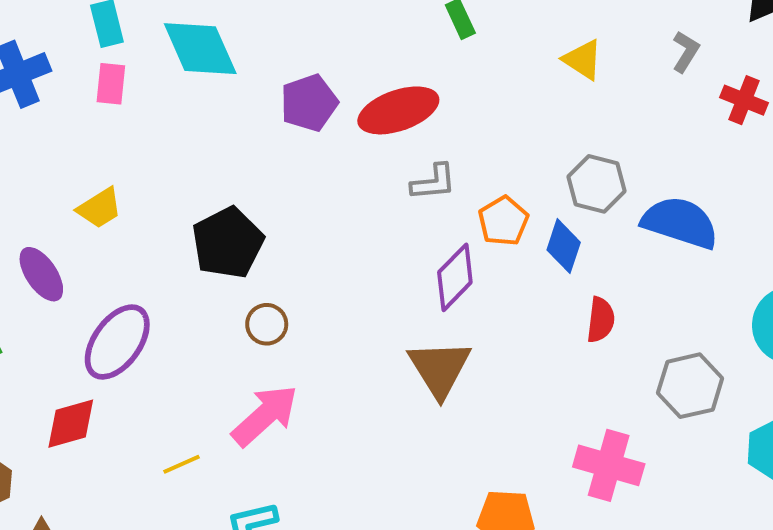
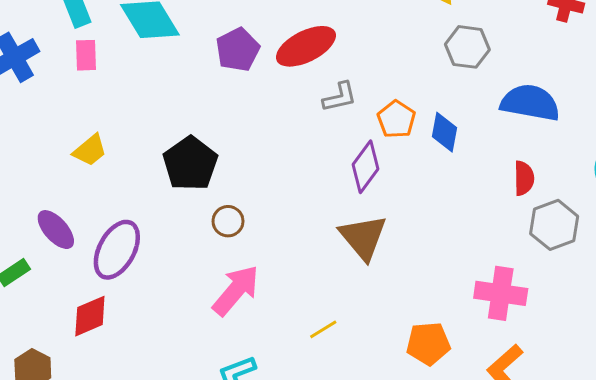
gray hexagon: (597, 184) -> (467, 47), moved
purple ellipse: (41, 274) -> (56, 230), moved
red semicircle: (601, 320) -> (524, 178), moved
yellow line: (181, 464) -> (323, 329), moved

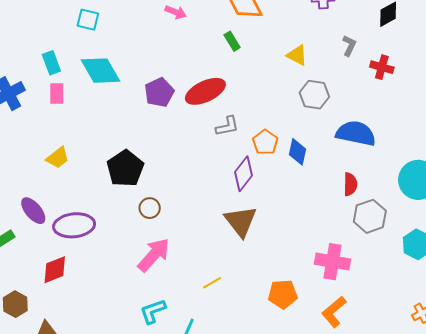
purple ellipse: (117, 250) -> (74, 225), turned 54

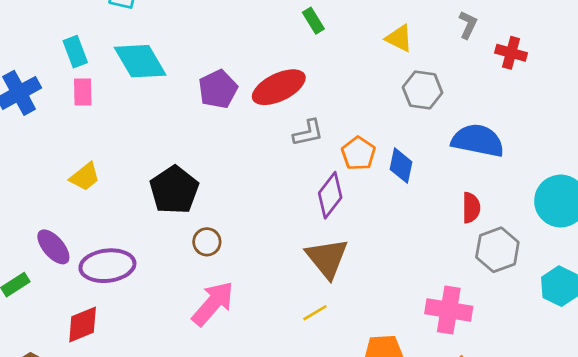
yellow line: (212, 283) -> (315, 313), moved

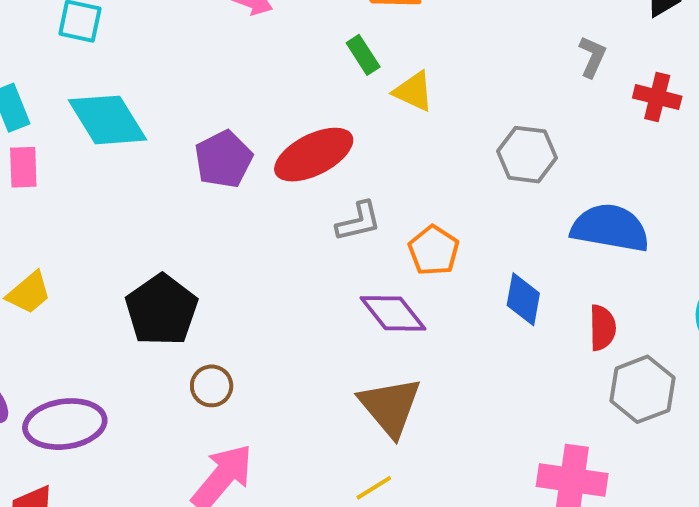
yellow triangle: (399, 38) -> (414, 91), moved
blue diamond: (401, 166) -> (523, 299), moved
purple diamond: (330, 195) -> (393, 313), turned -75

